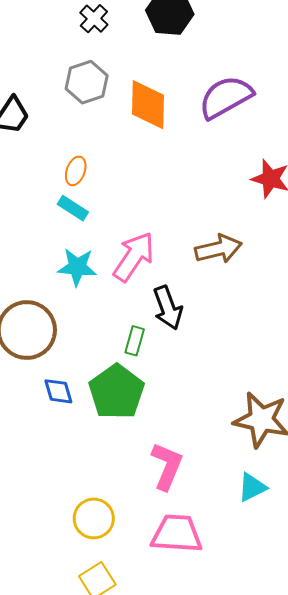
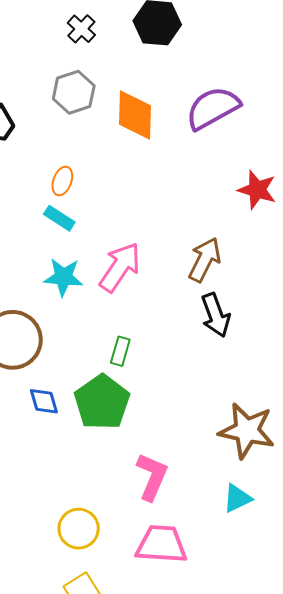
brown arrow: (218, 249) -> (205, 260), turned -51
black arrow: (168, 308) -> (216, 315), moved

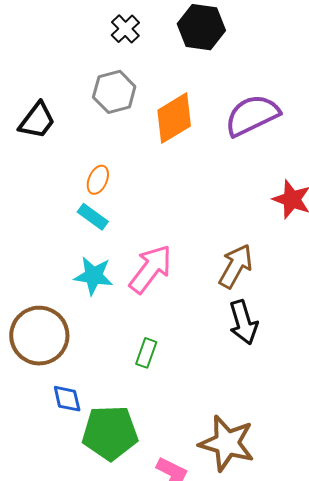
orange diamond: (135, 115) -> (174, 118), turned 54
green pentagon: (102, 402) -> (110, 433), moved, turned 30
brown star: (247, 431) -> (227, 443), moved

